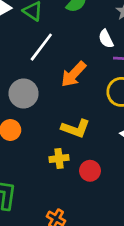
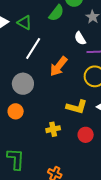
yellow L-shape: (75, 128) -> (77, 107), moved
red circle: (90, 171) -> (86, 135), moved

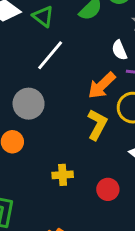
orange arrow: (59, 66) -> (102, 85), moved
yellow L-shape: (77, 107) -> (97, 125), moved, turned -85

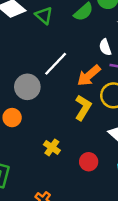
white line: (50, 55) -> (56, 64), moved
yellow cross: (63, 175) -> (52, 147), turned 35

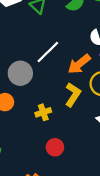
yellow cross: (52, 147) -> (43, 112), moved, turned 35
red circle: (89, 162) -> (55, 147), moved

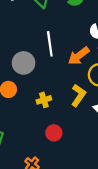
white line: (48, 52) -> (50, 44), turned -55
yellow L-shape: (73, 95) -> (78, 95), moved

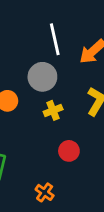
gray circle: (24, 63) -> (42, 77), moved

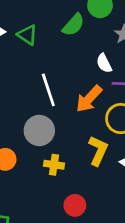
yellow cross: (53, 110) -> (54, 165), turned 36

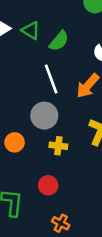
green semicircle: (73, 25) -> (59, 41), moved
red circle: (75, 205) -> (48, 185), moved

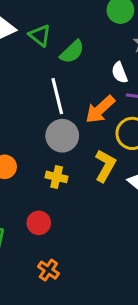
gray circle: (44, 116) -> (62, 136), moved

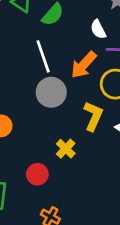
yellow cross: (57, 177) -> (66, 149), moved, turned 36

